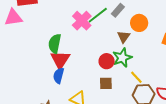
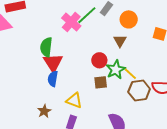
brown triangle: (124, 37) -> (120, 41), moved
green star: (122, 58) -> (116, 70), moved

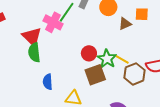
brown triangle: (120, 41) -> (125, 24), moved, turned 48
red triangle: (53, 63) -> (32, 37), moved
brown square: (101, 82) -> (95, 75), size x1.5

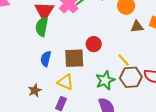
green star: (107, 59) -> (105, 80), moved
brown square: (95, 75) -> (74, 58), moved

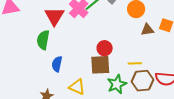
green semicircle: (42, 27) -> (43, 40), moved
brown square: (74, 58) -> (100, 65), moved
yellow line: (124, 60) -> (135, 63), turned -48

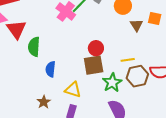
red triangle: (54, 16) -> (16, 29), moved
brown triangle: (147, 30) -> (136, 25), turned -48

